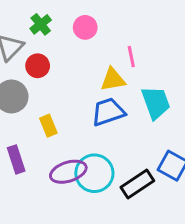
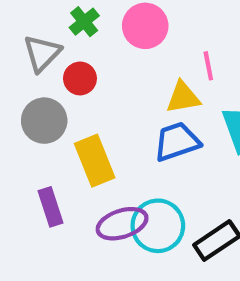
pink circle: (85, 27) -> (145, 26), size x1.4
yellow rectangle: (48, 126) -> (95, 161), size x1.6

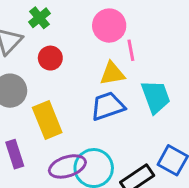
pink circle: (145, 26) -> (109, 26), moved
red circle: (80, 78) -> (50, 58), moved

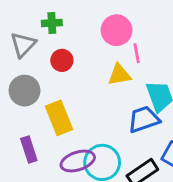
green cross: (39, 18) -> (52, 23), turned 36
blue trapezoid: (108, 106) -> (144, 119), moved

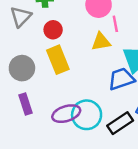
gray circle: (25, 91) -> (22, 68), moved
yellow rectangle: (59, 118) -> (58, 60), moved

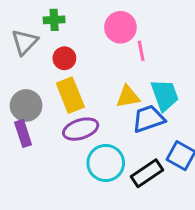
yellow triangle: (101, 42) -> (128, 97), moved
purple rectangle: (26, 104) -> (23, 133), moved
purple ellipse: (66, 114) -> (81, 129), moved

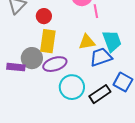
yellow rectangle: (70, 95) -> (48, 41), turned 30
gray circle: (26, 105) -> (32, 58), moved
purple rectangle: (23, 133) -> (16, 67), turned -66

